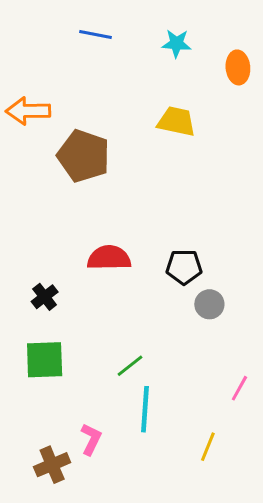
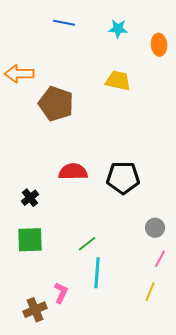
black pentagon: (184, 267) -> (123, 178), size x1.4
gray circle: (209, 304) -> (155, 228), moved
yellow line: (208, 447) -> (150, 292), moved

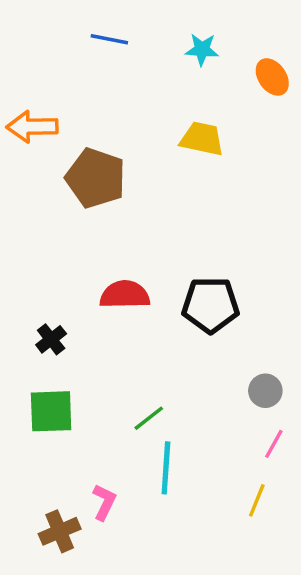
orange ellipse: (159, 45) -> (272, 77), turned -30

